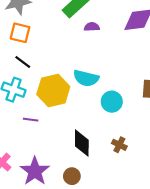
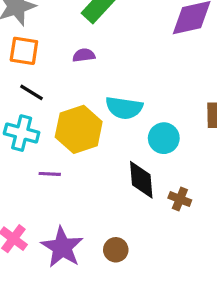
purple semicircle: (92, 27) -> (84, 55), moved
black diamond: (82, 143) -> (141, 180), moved

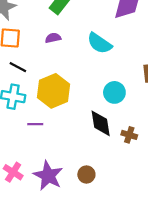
cyan semicircle: (124, 108) -> (99, 43), moved, turned 30

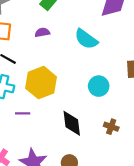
black diamond: (101, 123) -> (72, 123), moved

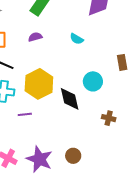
cyan semicircle: (86, 39) -> (77, 39), size x0.6
black diamond: (72, 123) -> (70, 99), moved

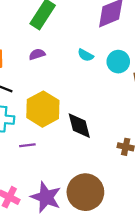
cyan circle: (93, 81) -> (118, 62), moved
brown circle: (73, 156) -> (85, 192), size x2.0

